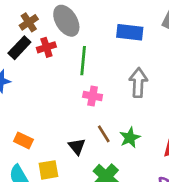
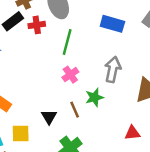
pink cross: (93, 96) -> (70, 75), turned 35
green star: (130, 138) -> (94, 97), moved

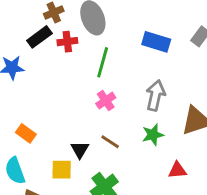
green star: (94, 97) -> (153, 135), moved
brown line: (75, 110) -> (110, 142), turned -35
yellow square: (21, 133) -> (62, 170), moved

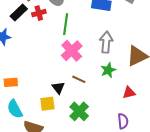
pink cross: (106, 101) -> (72, 51), size x1.5
orange rectangle: (26, 133) -> (11, 82), moved, turned -32

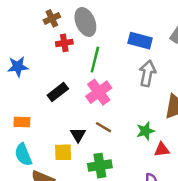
black rectangle: (19, 13) -> (58, 92), moved
gray arrow: (106, 42) -> (147, 73), moved
green star: (108, 70) -> (146, 131), moved
green cross: (79, 111) -> (100, 166), turned 30

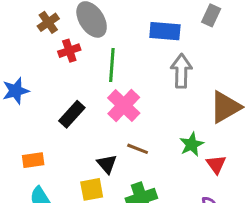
red triangle: (162, 150) -> (216, 164), turned -49

